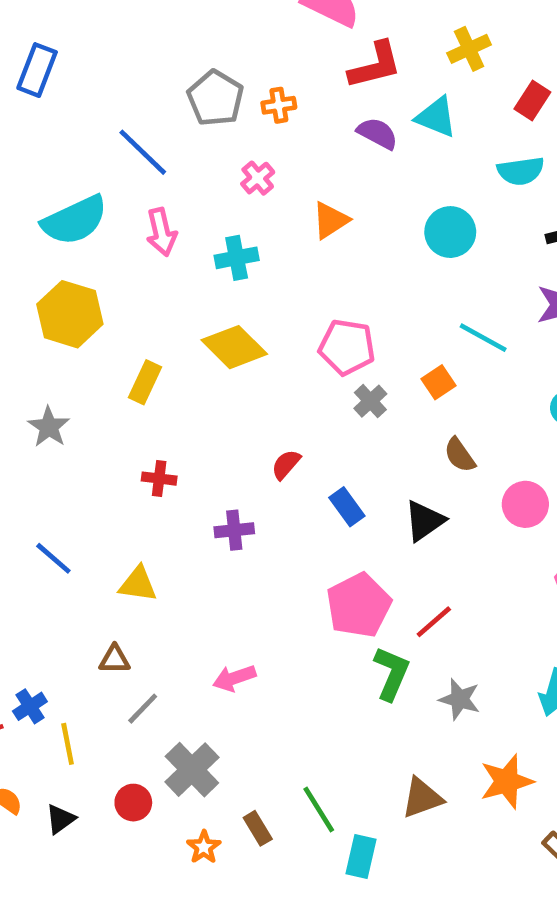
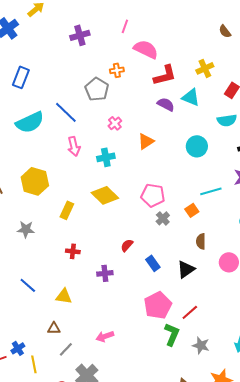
orange cross: (279, 105) -> (117, 70), moved
cyan semicircle: (75, 220) -> (30, 122), moved
cyan line: (483, 338) -> (211, 191), turned -45
gray star: (49, 427) -> (26, 229), turned -30
brown semicircle: (460, 455) -> (201, 241), turned 35

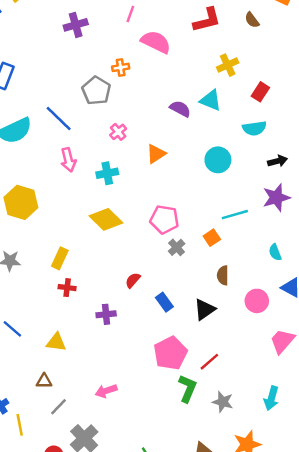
red L-shape: (165, 75) -> (207, 20), moved
yellow rectangle: (67, 210) -> (60, 258), moved

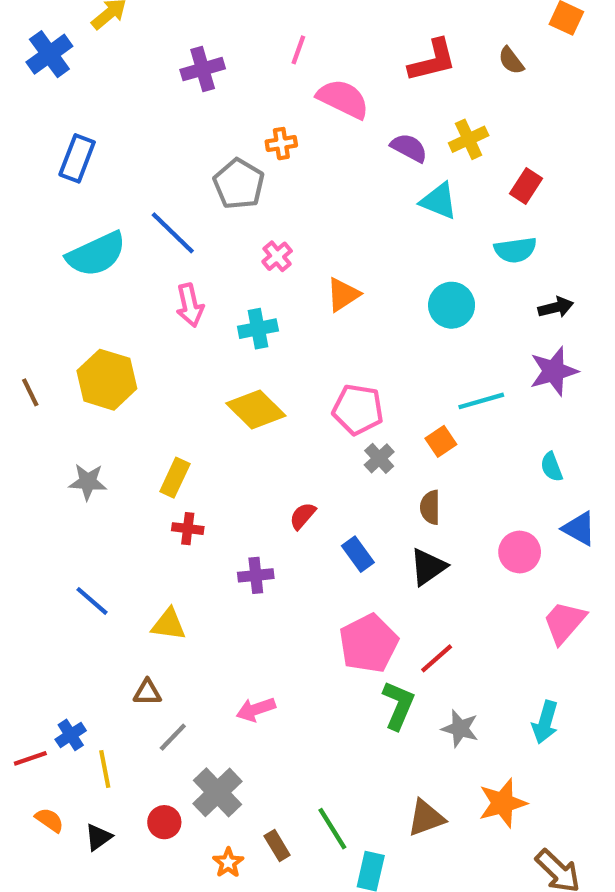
purple semicircle: (180, 109) -> (409, 148), moved
brown semicircle: (223, 275) -> (430, 507), moved

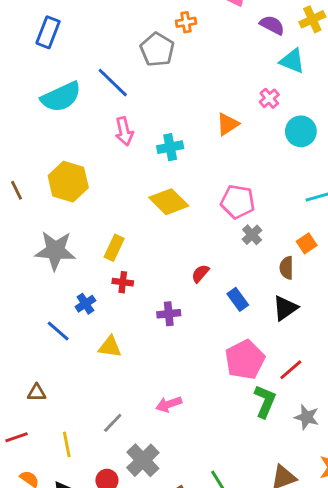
pink cross: (277, 256) -> (269, 98), moved
orange square: (441, 441) -> (307, 243), moved
gray star: (88, 482) -> (55, 251), size x1.6
brown triangle: (147, 692) -> (37, 393), moved
blue cross: (71, 735) -> (85, 304), moved

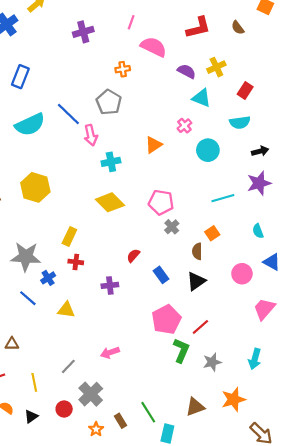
gray pentagon: (157, 49) -> (109, 102), moved
pink arrow: (124, 131) -> (91, 135), moved
gray star: (55, 251) -> (26, 257), moved
gray star: (307, 417) -> (212, 362), turned -30

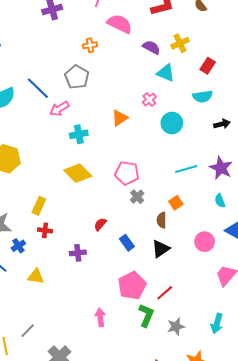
pink arrow: (91, 135) -> (59, 109), turned 72
purple star: (259, 183) -> (221, 168), moved, turned -30
pink arrow: (110, 353) -> (100, 317), moved, turned 102
gray line: (68, 366) -> (28, 331), moved

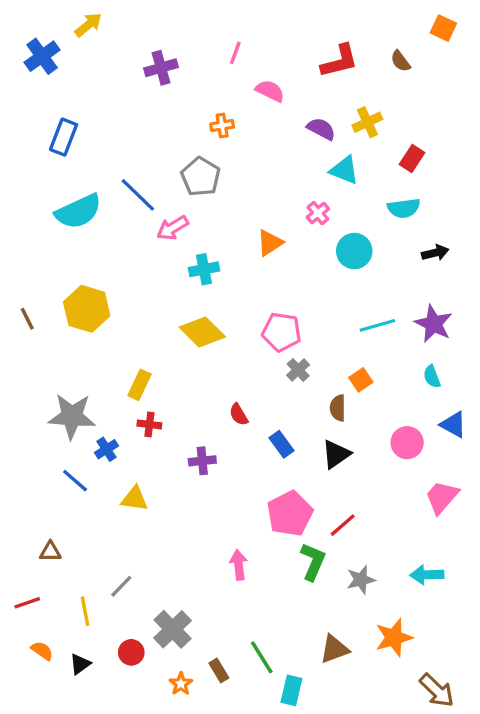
pink semicircle: (120, 24) -> (270, 91), size x0.7
red semicircle: (100, 224) -> (239, 415), turned -72
cyan arrow: (217, 323) -> (427, 575), turned 72

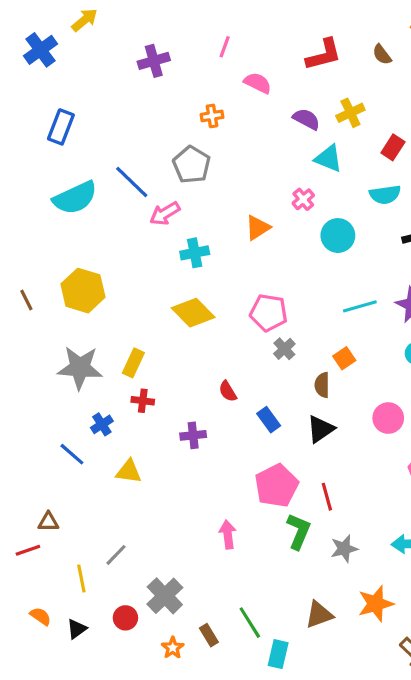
gray star: (72, 416) -> (80, 368), moved
red line: (343, 525) -> (327, 497), turned -64
red line: (27, 603) -> (28, 550), moved

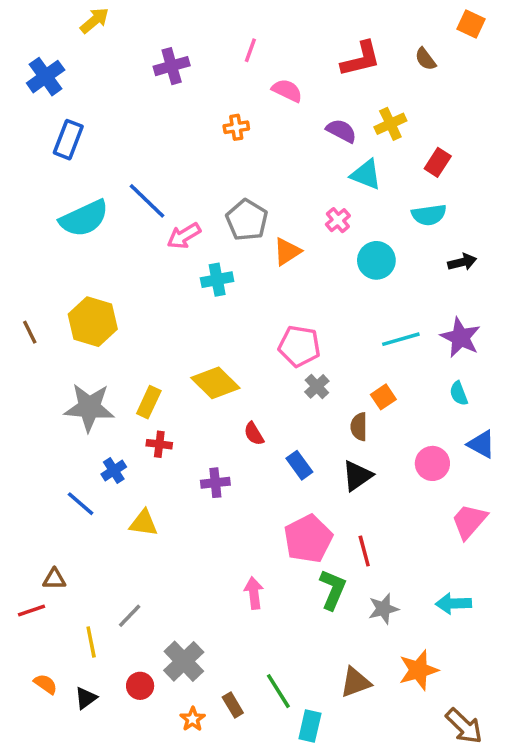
blue cross: (40, 50) -> (46, 77), moved
gray pentagon: (192, 165) -> (247, 220), moved
yellow diamond: (193, 313) -> (215, 383), moved

